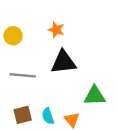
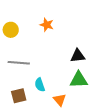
black triangle: (63, 62) -> (78, 56), moved, size x0.7
cyan semicircle: (48, 116) -> (40, 85), moved

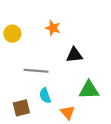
black triangle: (78, 56) -> (74, 55), moved
gray line: (19, 63) -> (36, 71), moved

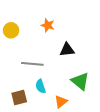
green triangle: (89, 90) -> (80, 81), turned 42
orange triangle: (68, 112) -> (61, 102), turned 32

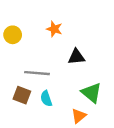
brown square: (19, 98) -> (22, 95), moved, turned 35
orange triangle: (61, 102) -> (79, 116), moved

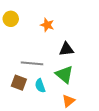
yellow circle: (13, 35) -> (11, 19), moved
green triangle: (91, 93) -> (64, 75), moved

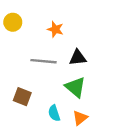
gray line: (32, 63) -> (43, 61), moved
cyan semicircle: (40, 86) -> (54, 113), moved

